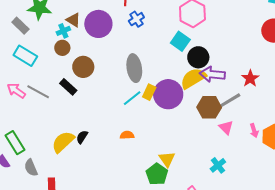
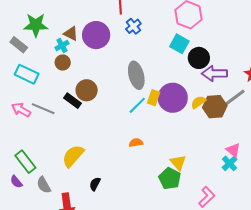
brown circle: (83, 67) -> (87, 90), moved
yellow semicircle: (193, 78) -> (198, 102), moved, size x0.6
pink triangle: (226, 127) -> (233, 150), moved
black semicircle: (82, 137) -> (95, 184), moved

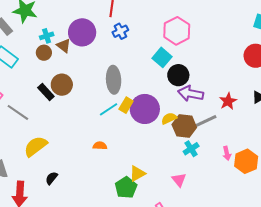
brown triangle: (71, 34) -> (64, 46), moved
gray line: (43, 109) -> (18, 112), moved
pink triangle: (233, 150) -> (179, 180), moved
yellow triangle: (178, 163) -> (137, 174), turned 30
cyan cross: (230, 163) -> (191, 149), moved

